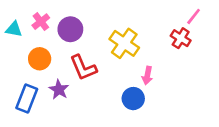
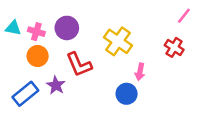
pink cross: (41, 22) -> (36, 32), moved, turned -35
red cross: (181, 38) -> (174, 47), moved
blue rectangle: (27, 99) -> (25, 94), turned 30

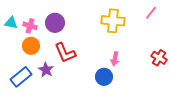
yellow cross: (118, 41) -> (113, 21), moved, turned -30
red cross: (174, 47) -> (159, 58), moved

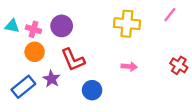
pink arrow: (115, 59) -> (129, 66), turned -96
blue circle: (104, 77) -> (92, 90), moved

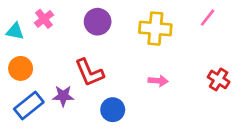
purple circle: (62, 26) -> (98, 22), moved
pink cross: (33, 29) -> (44, 19), moved, turned 35
orange circle: (35, 52) -> (21, 68), moved
purple star: (51, 79) -> (63, 96), turned -30

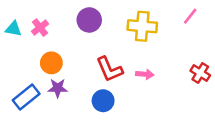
pink cross: (44, 19) -> (40, 28), moved
orange circle: (21, 68) -> (51, 63), moved
red L-shape: (89, 73) -> (109, 69), moved

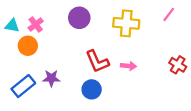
orange circle: (51, 63) -> (28, 46), moved

